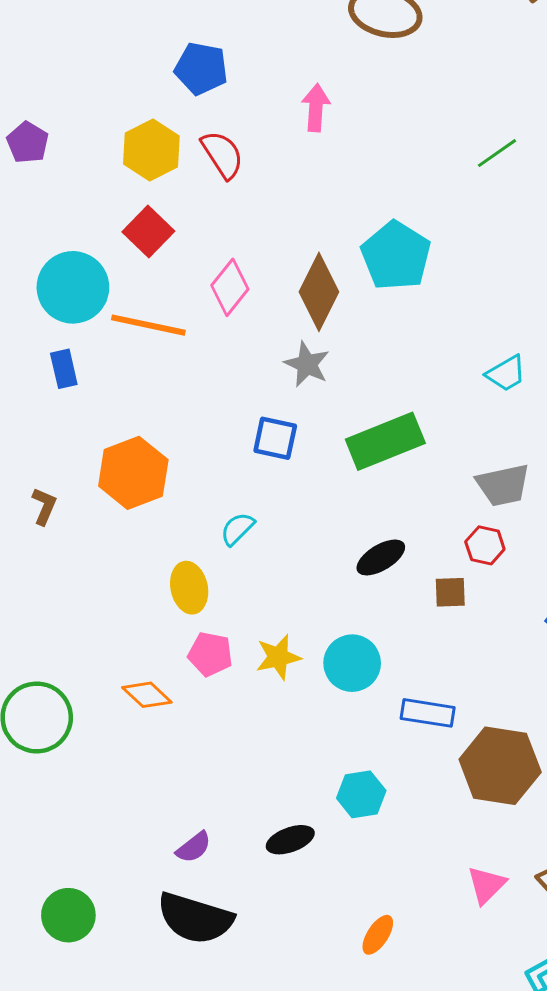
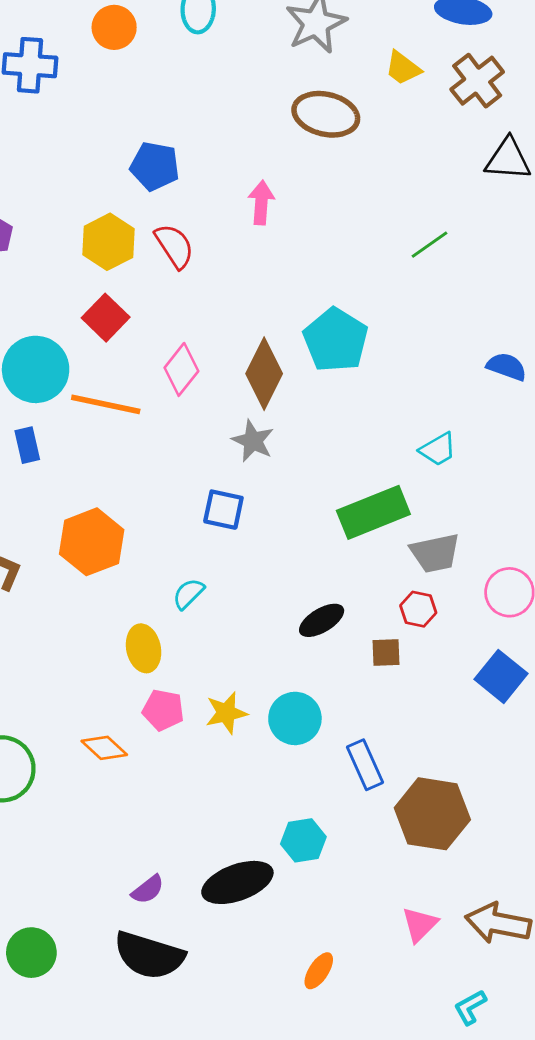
green rectangle: (385, 441) -> (373, 512), moved
blue rectangle: (428, 713) -> (365, 765), turned 57
black ellipse: (290, 840) -> (237, 882), size x1.6

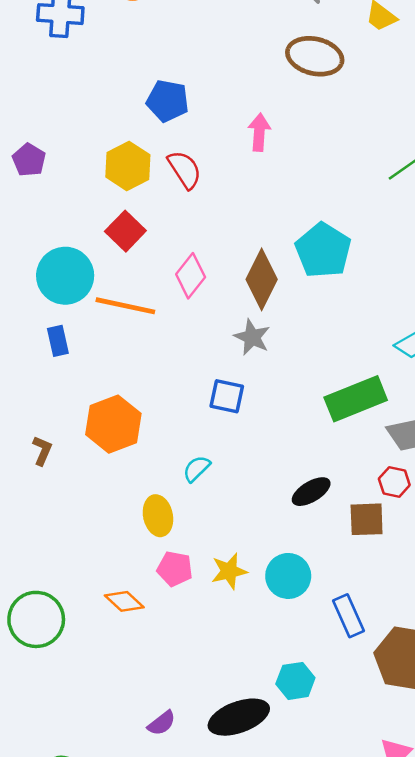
brown square: (386, 653) -> (367, 519), size x1.4

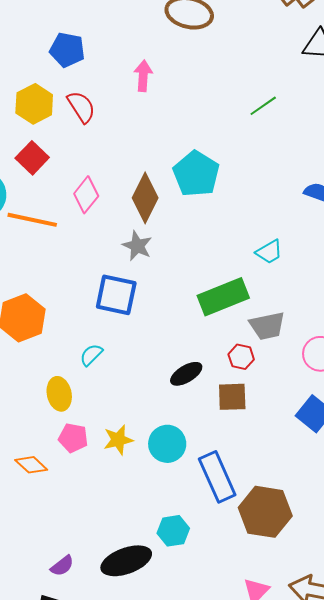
blue square: (227, 396) -> (116, 295), size x1.4
red hexagon: (394, 482) -> (241, 357), moved
blue rectangle: (349, 616) -> (217, 477), size x1.4

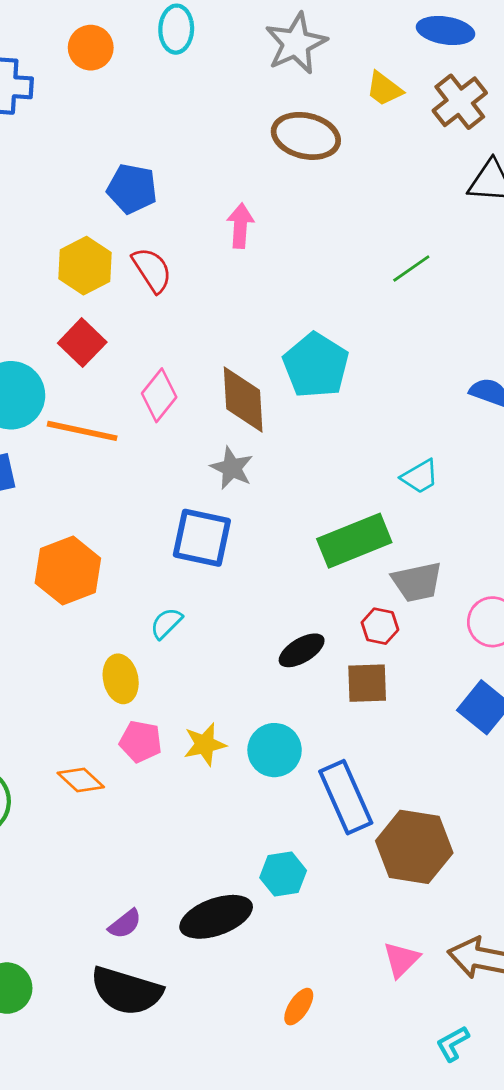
brown diamond: (145, 198) -> (243, 400), turned -30

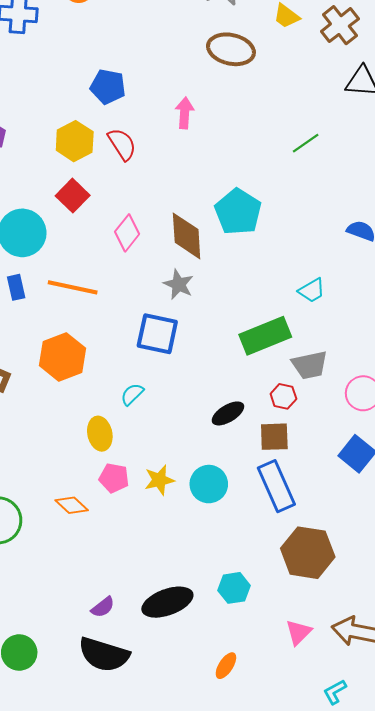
orange line: (82, 431) -> (73, 287), moved
blue rectangle: (346, 797) -> (276, 486), moved
cyan hexagon: (283, 874) -> (234, 588), moved

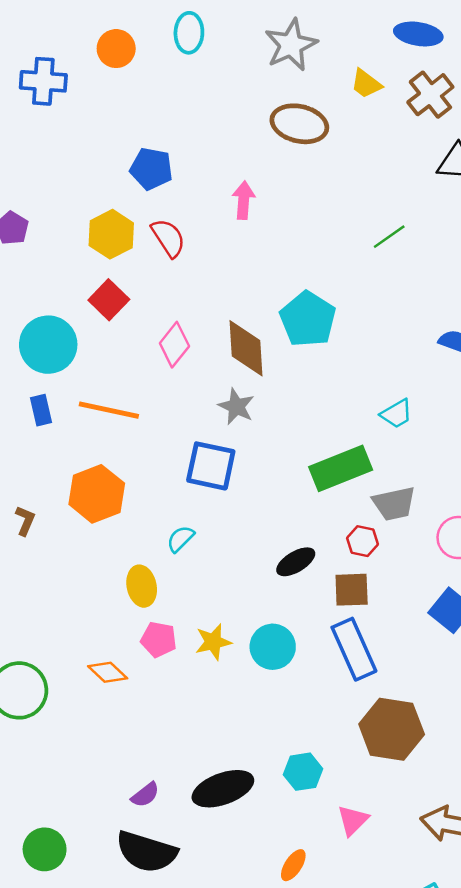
pink triangle: (299, 632) -> (353, 820), moved

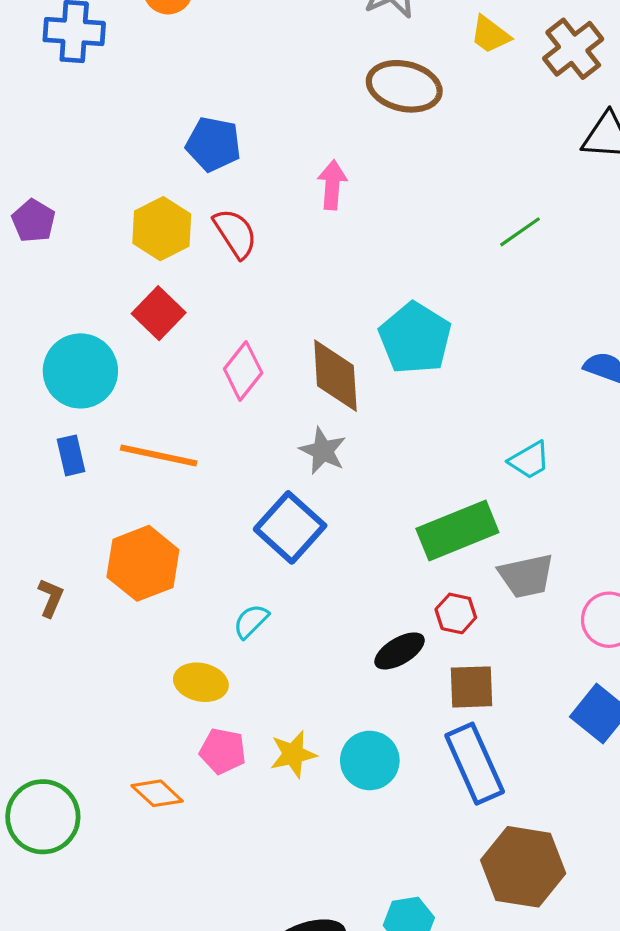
blue square: (211, 466) -> (290, 527), turned 30
red hexagon: (362, 541) -> (456, 613), moved
yellow ellipse: (142, 586) -> (201, 682), turned -66

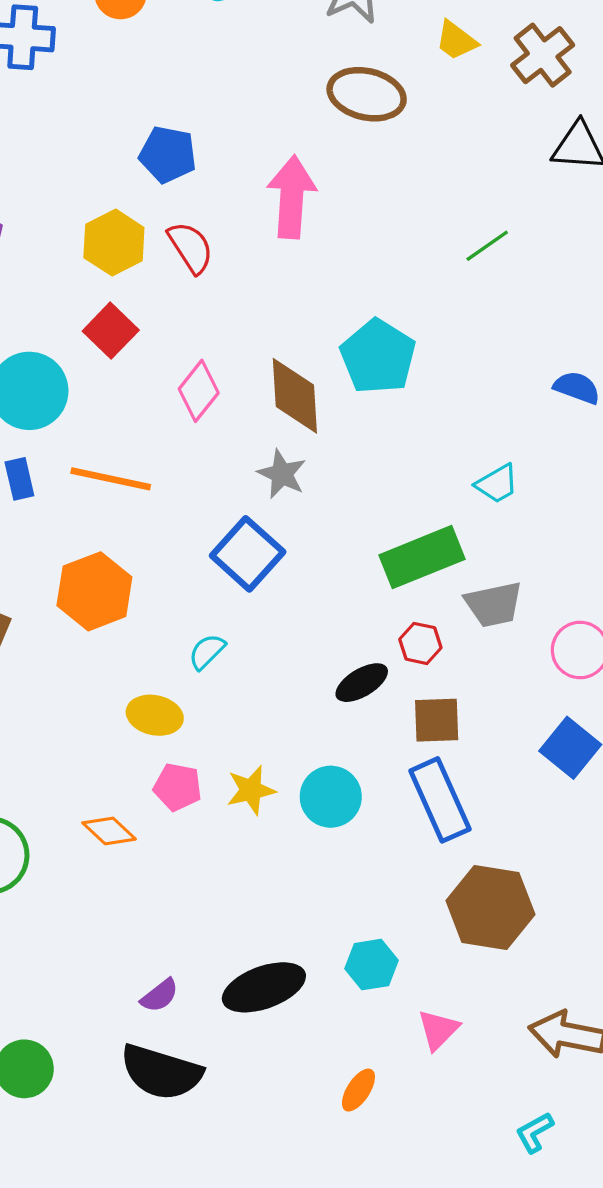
pink arrow: (332, 185) -> (292, 197), size x1.6

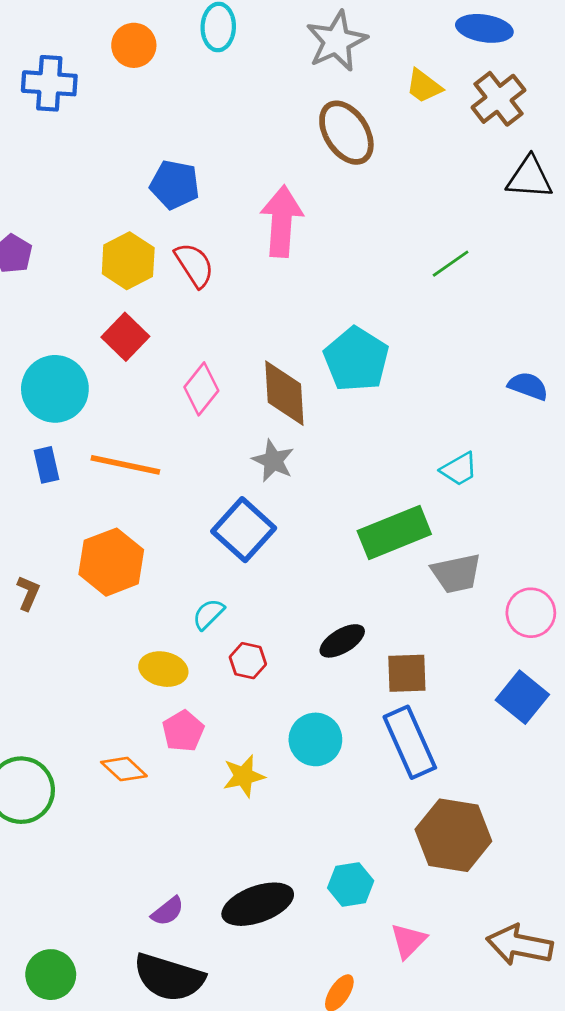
brown ellipse: (367, 94) -> (346, 133), turned 44
red hexagon: (420, 643) -> (248, 661), moved
pink pentagon: (178, 787) -> (183, 731), turned 30
yellow star: (251, 790) -> (244, 776), moved

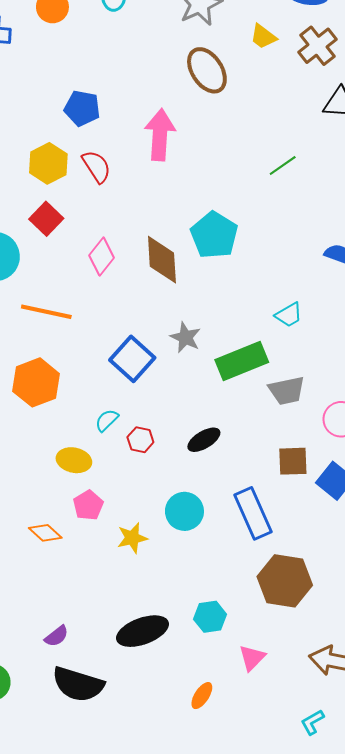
gray star: (273, 461) -> (185, 337), moved
red hexagon: (248, 661) -> (140, 440), moved
brown square: (407, 673) -> (293, 461), moved
purple semicircle: (168, 911) -> (57, 636), moved

